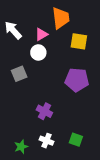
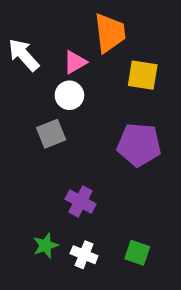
gray square: (19, 74) -> (51, 134), moved
green star: (21, 147) -> (46, 245), moved

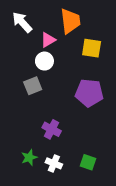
white arrow: (24, 55) -> (22, 22), moved

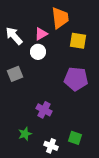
white arrow: (22, 22) -> (14, 36), moved
gray square: (33, 86) -> (15, 74), moved
white cross: (54, 163) -> (51, 146), moved

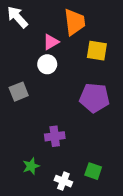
white arrow: (14, 36) -> (17, 17), moved
purple cross: (44, 110) -> (55, 136), turned -35

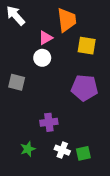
gray square: (19, 92) -> (17, 82), turned 36
green square: (93, 171) -> (83, 153), turned -32
white cross: (63, 181) -> (62, 150), moved

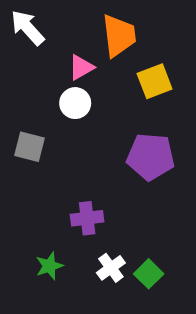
yellow square: (87, 46) -> (155, 81), turned -30
white cross: (62, 150) -> (111, 268), turned 32
green square: (83, 153) -> (149, 274), turned -32

